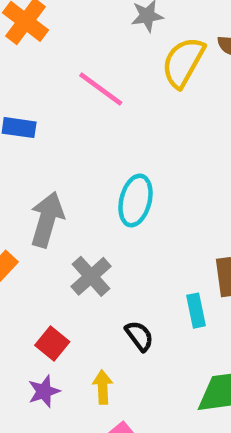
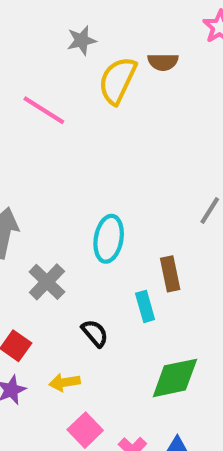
cyan ellipse: (135, 200) -> (109, 239), moved
yellow arrow: (103, 387) -> (65, 382), turned -92

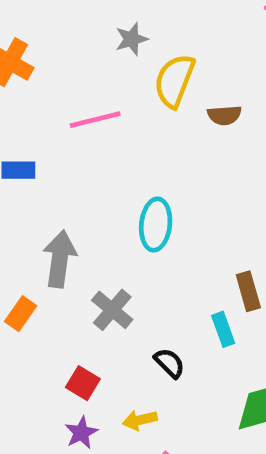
brown semicircle: (163, 62) -> (224, 115), moved
pink line: (44, 110) -> (95, 120), turned -42
cyan ellipse: (109, 239) -> (156, 225), moved

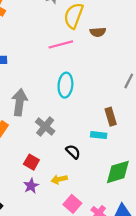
pink line: (95, 120) -> (61, 44), moved
cyan rectangle: (223, 329) -> (99, 135), turned -63

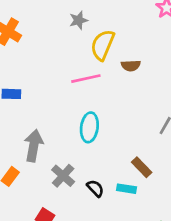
brown rectangle: (111, 117) -> (142, 167), turned -30
black semicircle: (73, 152) -> (95, 188), moved

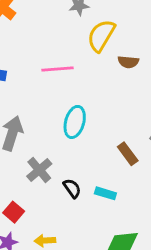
pink line: (86, 79) -> (58, 69), moved
brown rectangle: (142, 167) -> (128, 154), moved

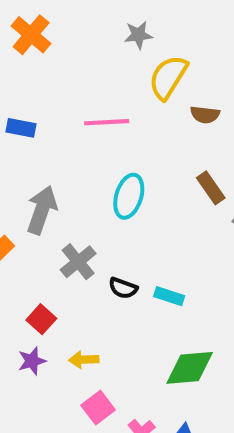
brown rectangle: (128, 154) -> (211, 188), moved
black semicircle: (72, 188) -> (123, 288), turned 144

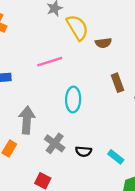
yellow semicircle: (168, 77) -> (77, 28), turned 132
brown rectangle: (211, 188) -> (117, 83), turned 30
cyan rectangle: (169, 296) -> (116, 157), moved, turned 35

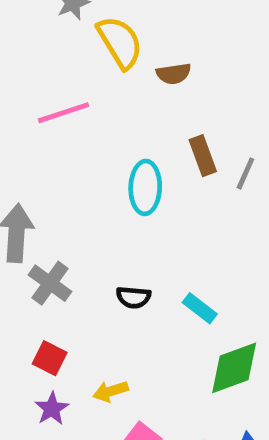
cyan ellipse: (73, 100) -> (145, 187), moved
gray cross: (55, 143) -> (50, 283), moved

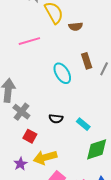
cyan ellipse: (145, 187) -> (62, 73), turned -35
red square: (50, 358) -> (30, 136), moved
yellow arrow: (111, 391) -> (45, 157), size x1.6

